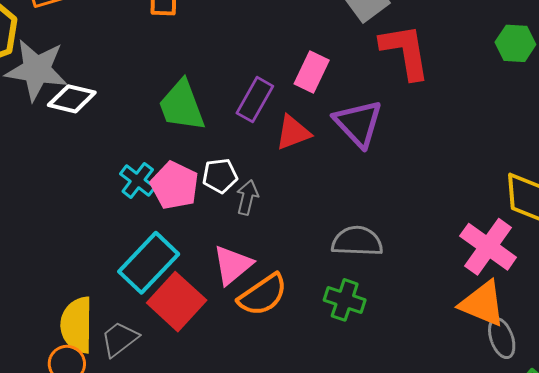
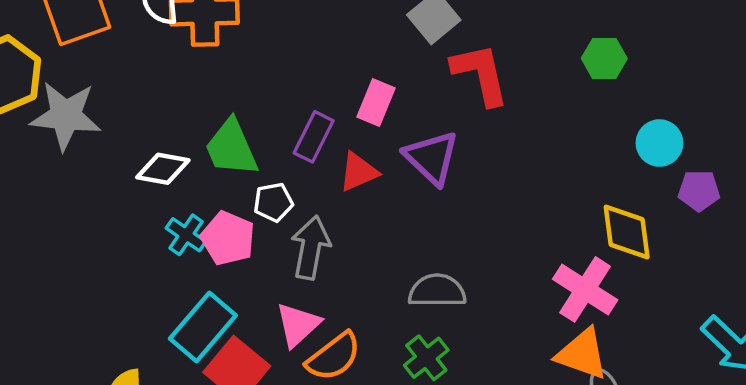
white diamond: (72, 99) -> (163, 169), moved
white pentagon: (220, 176) -> (273, 202), moved
gray arrow: (247, 197) -> (311, 248), size x1.6
green cross: (345, 300) -> (426, 358), turned 36

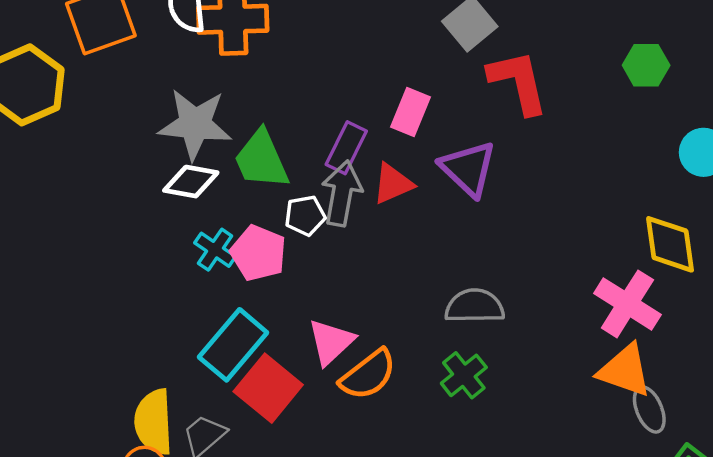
gray star: (66, 116) -> (195, 124), moved
gray arrow: (311, 248) -> (342, 193), moved

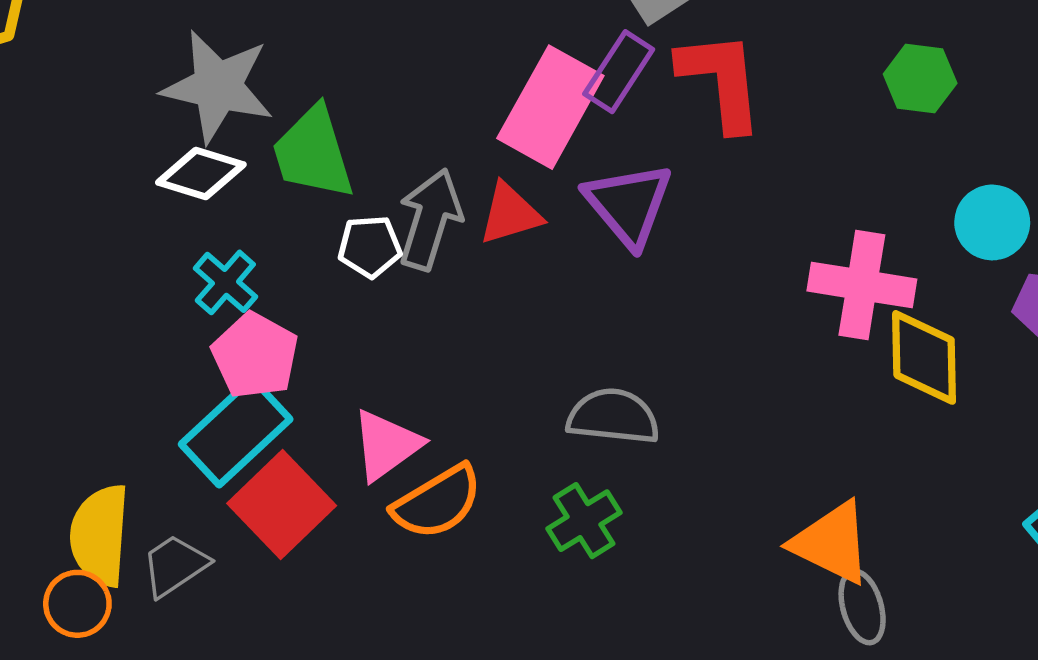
pink rectangle: (411, 112) -> (550, 107), size x1.6
purple rectangle: (346, 148) -> (619, 72), moved
pink pentagon: (258, 253) -> (255, 356), moved
pink cross: (627, 304) -> (862, 285), moved, turned -30

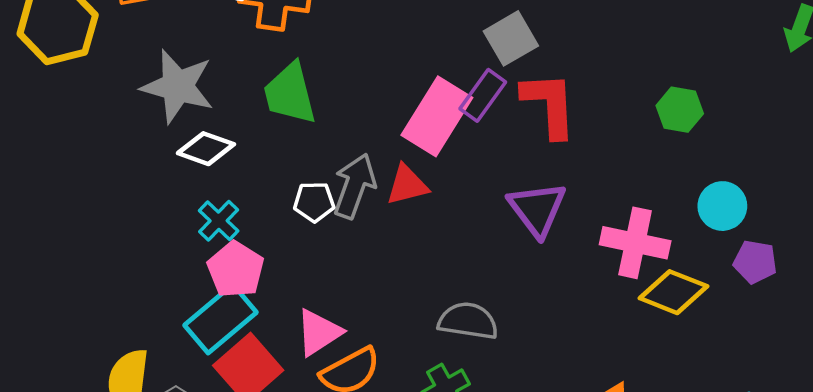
gray star: (218, 86) -> (178, 86), moved
green trapezoid: (313, 153) -> (290, 94), moved
purple triangle: (628, 204) -> (537, 209), moved
yellow diamond: (924, 357) -> (673, 292), turned -70

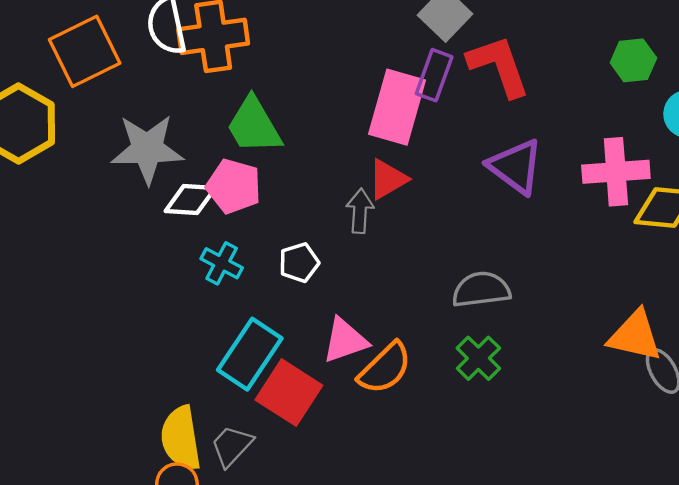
green hexagon: (680, 110) -> (633, 60), moved
gray arrow: (355, 186) -> (360, 211), moved, size x0.7
white pentagon: (314, 202) -> (299, 263), moved
pink pentagon: (236, 270) -> (234, 186), moved
pink triangle: (319, 332) -> (345, 340), turned 30

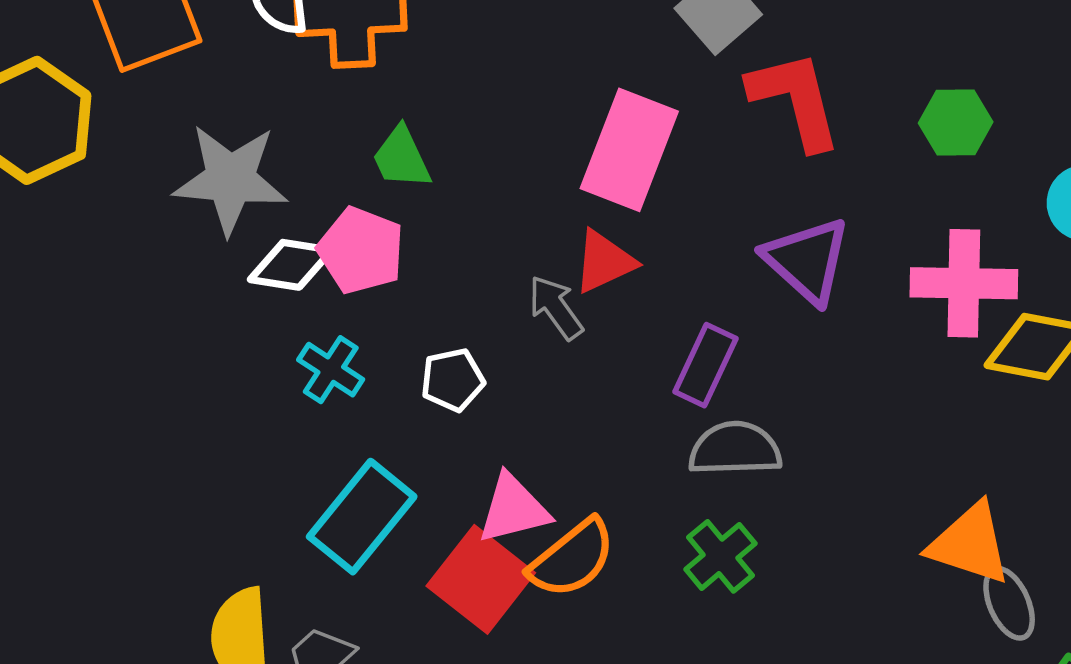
green hexagon: (633, 60) -> (956, 122), moved
purple rectangle: (434, 75) -> (705, 365), moved
green trapezoid: (254, 126) -> (401, 158), size x0.7
gray arrow: (360, 211) -> (556, 308), turned -45
red square: (289, 393) -> (481, 579), moved

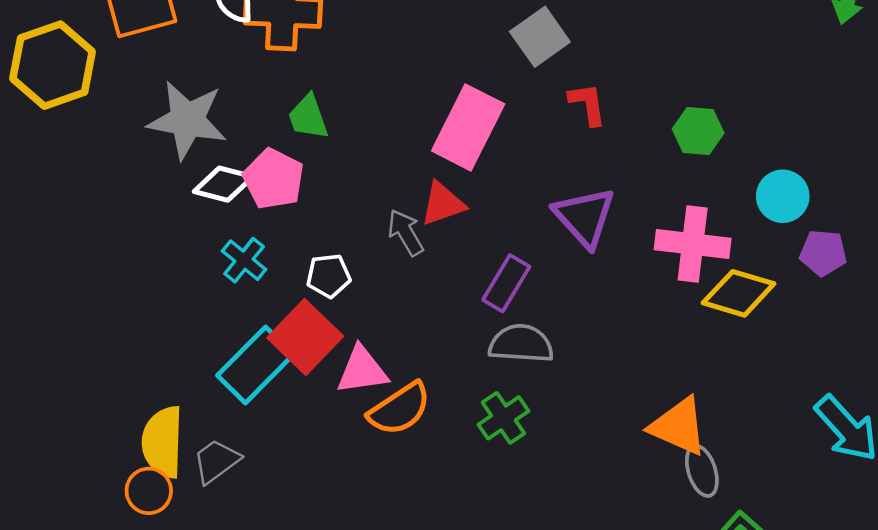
red L-shape: (795, 100) -> (588, 104), size x0.6
red square: (481, 579) -> (305, 337), moved

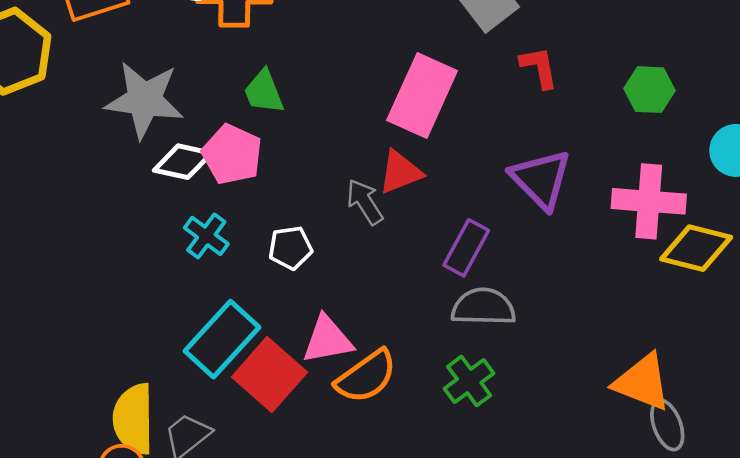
red square: (305, 337) -> (269, 375), moved

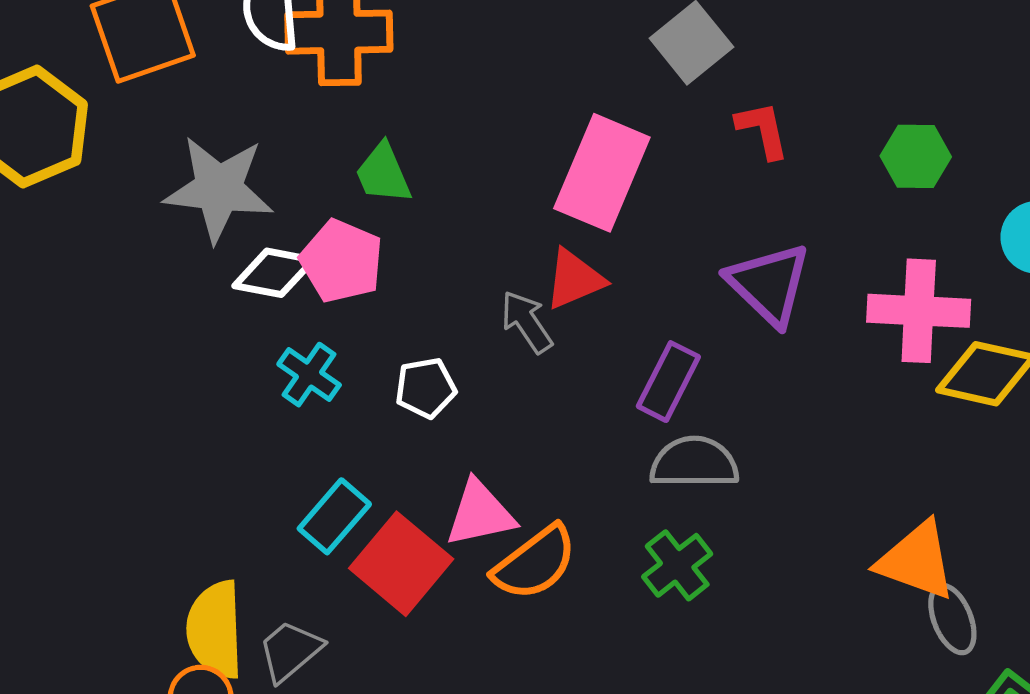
cyan rectangle: (222, 339) -> (334, 516), size x0.7

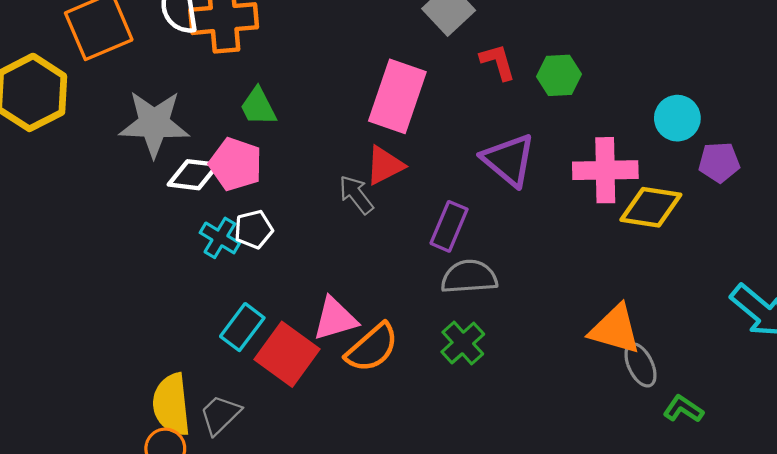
green hexagon: (916, 156) -> (559, 75), moved
white pentagon: (426, 388) -> (254, 229), moved

